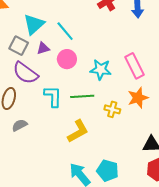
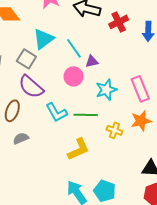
purple triangle: (43, 48) -> (92, 61), moved
cyan star: (101, 70) -> (106, 90), turned -30
cyan L-shape: (53, 96) -> (56, 112), turned 145

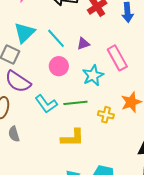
purple triangle: (92, 61) -> (83, 44), moved
pink rectangle: (140, 89) -> (117, 58), moved
gray semicircle: (21, 138) -> (14, 134), turned -77
yellow L-shape: (78, 149) -> (72, 138), turned 30

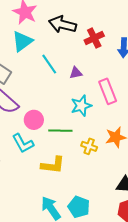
cyan triangle: (24, 33) -> (22, 41), moved
pink circle: (59, 66) -> (34, 120), moved
cyan L-shape: (46, 104) -> (23, 143), moved

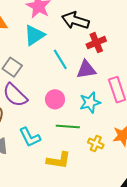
red cross: (94, 38) -> (96, 43), moved
purple triangle: (76, 73) -> (86, 70), size x1.5
pink circle: (34, 120) -> (55, 99), moved

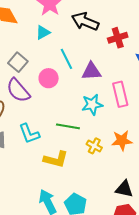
cyan triangle: (34, 35) -> (43, 32), size x0.7
red cross: (96, 43) -> (118, 38), moved
pink circle: (55, 99) -> (49, 78), moved

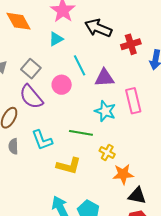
cyan star: (92, 105) -> (105, 111), turned 30
orange star: (122, 141) -> (123, 174), moved

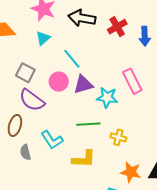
purple triangle: (104, 78) -> (83, 84), moved
orange star: (123, 174) -> (131, 172), moved, turned 30

